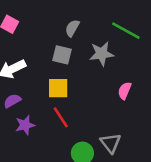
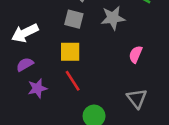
gray triangle: (111, 143) -> (137, 98), moved

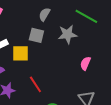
yellow square: (70, 52) -> (20, 53), moved

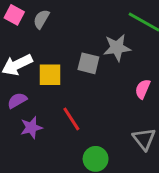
gray semicircle: (44, 14) -> (41, 19), moved
gray square: (36, 35) -> (88, 63), moved

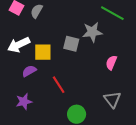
purple semicircle: (17, 100) -> (29, 71), moved
purple star: (31, 128) -> (24, 102), moved

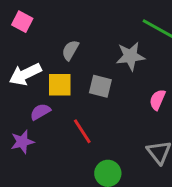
gray semicircle: (37, 11) -> (70, 50), moved
gray square: (71, 44) -> (100, 86), moved
purple star: (24, 102) -> (22, 142), moved

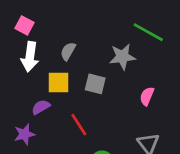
white arrow: (25, 74) -> (30, 57), moved, turned -56

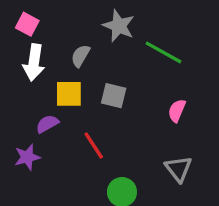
green line: (148, 32) -> (163, 52), moved
gray star: (122, 57) -> (119, 26), moved, turned 30

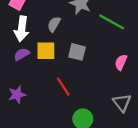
purple semicircle: (47, 124) -> (22, 54), moved

